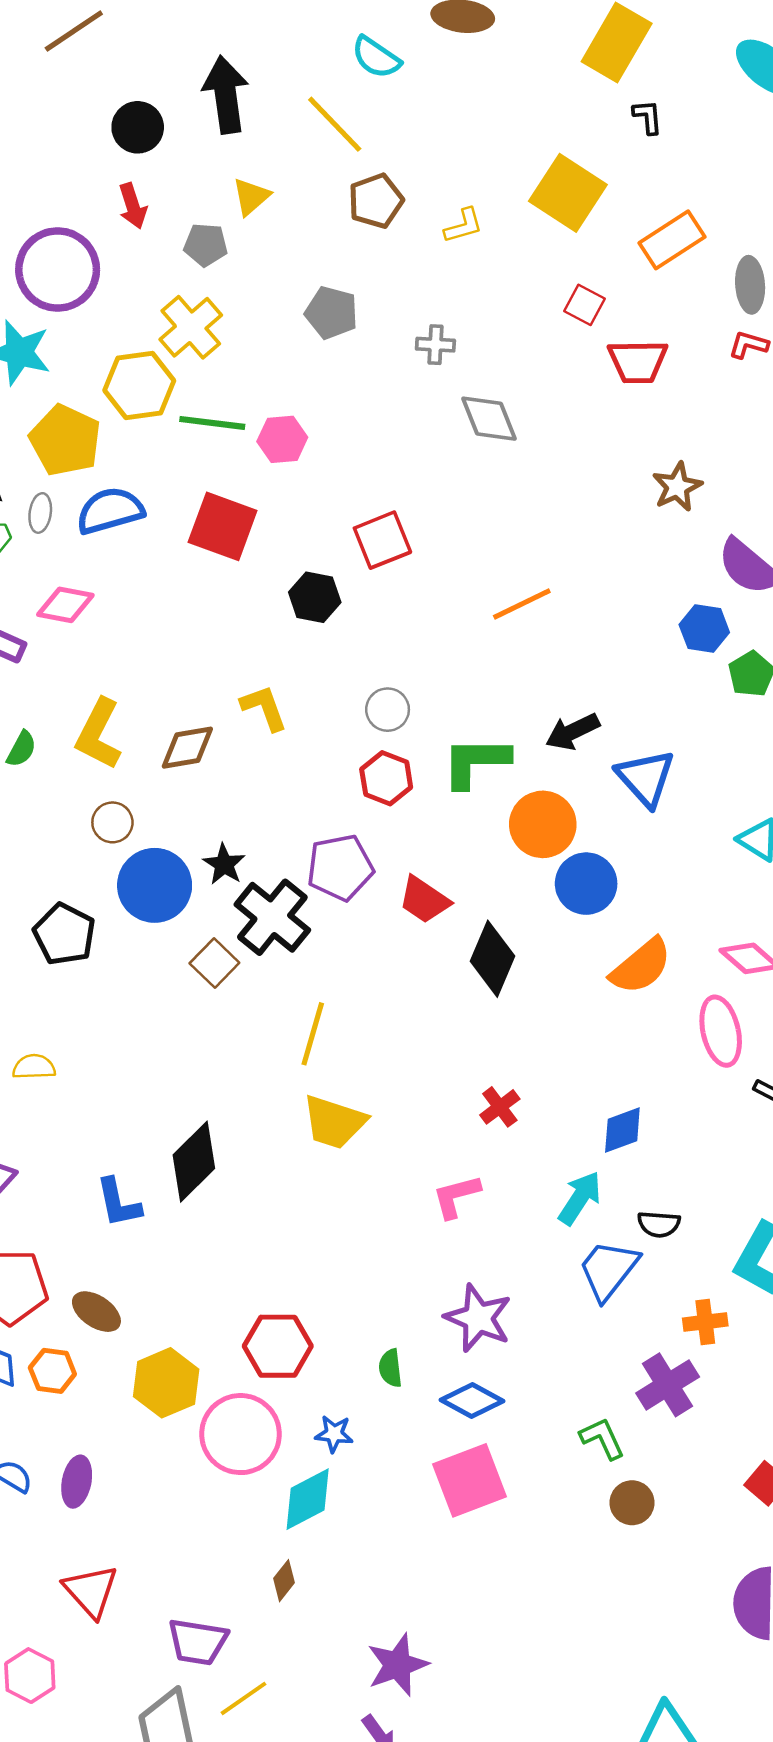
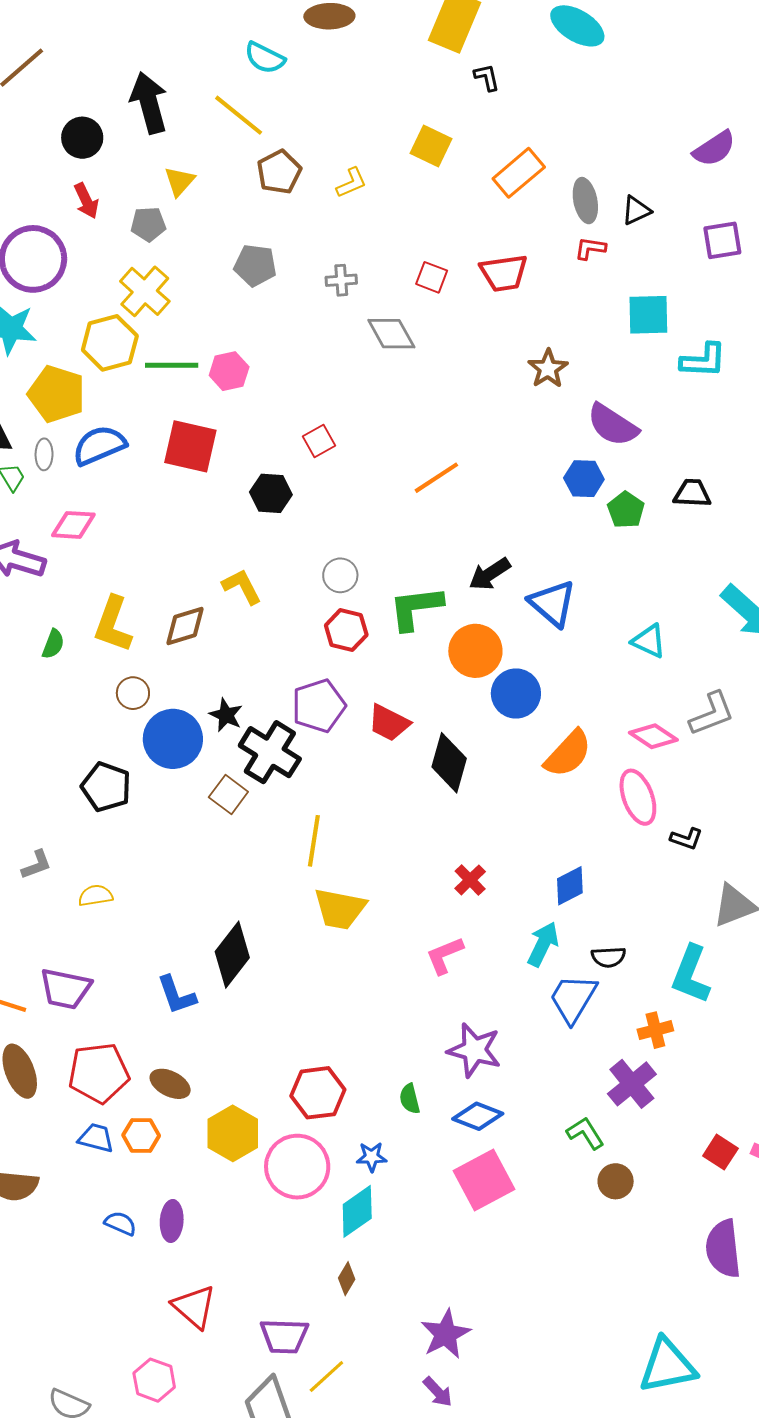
yellow square: (568, 193) -> (431, 146), size x0.7
red square: (585, 305) -> (432, 277), moved
red square: (382, 540) -> (319, 441), size x0.7

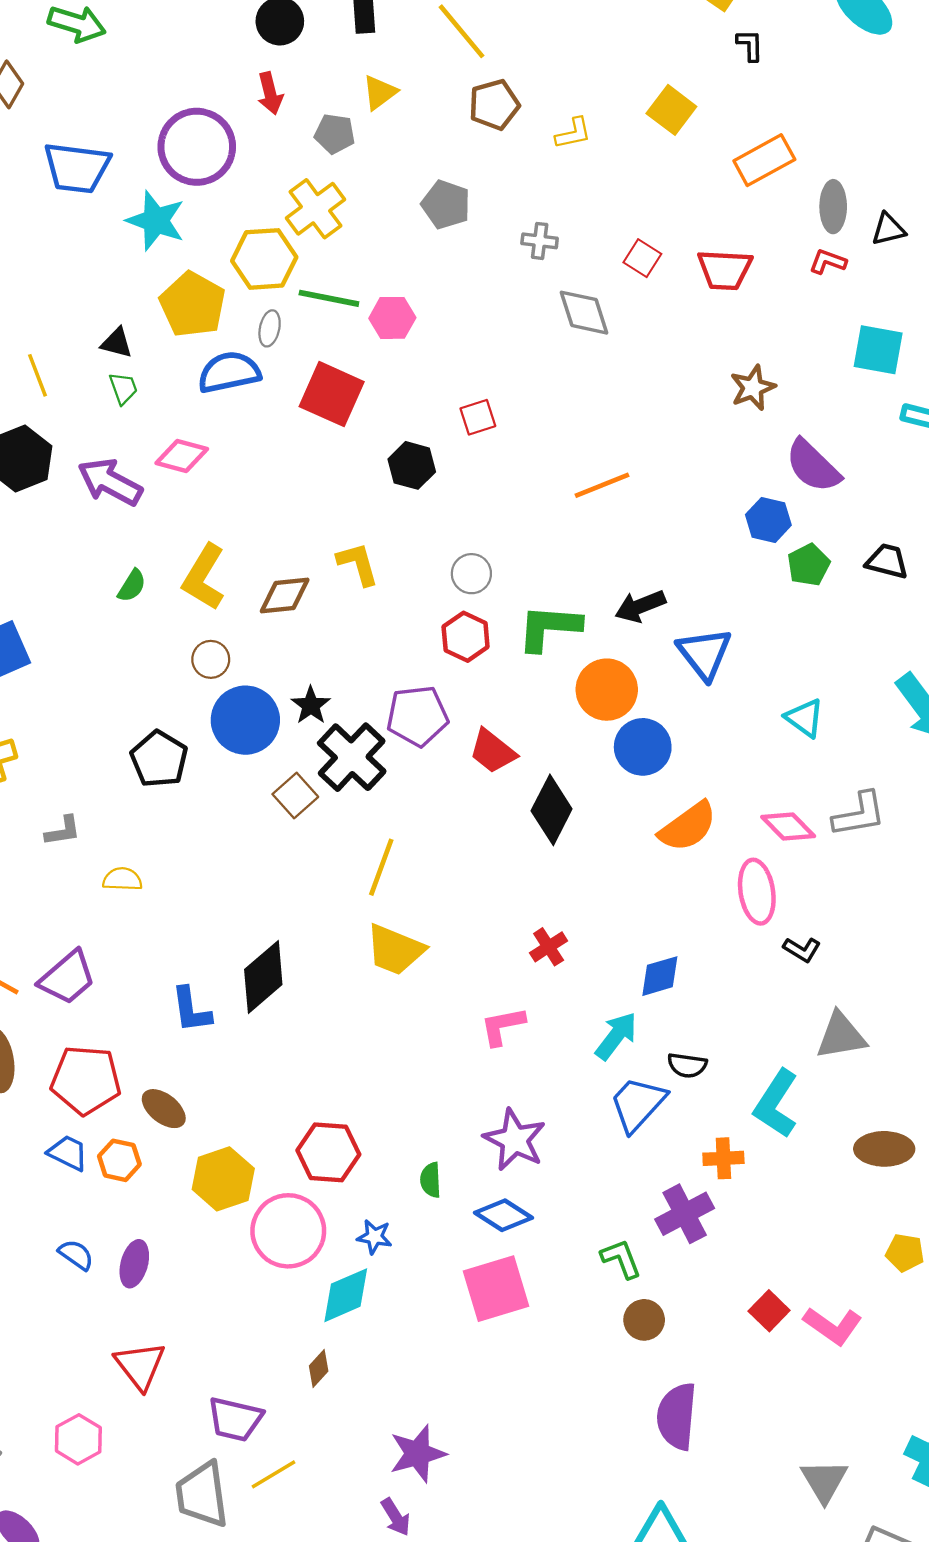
gray ellipse: (44, 454) -> (270, 328), moved
purple trapezoid: (65, 989) -> (67, 978), turned -64
purple semicircle: (723, 1249) -> (677, 1416), moved

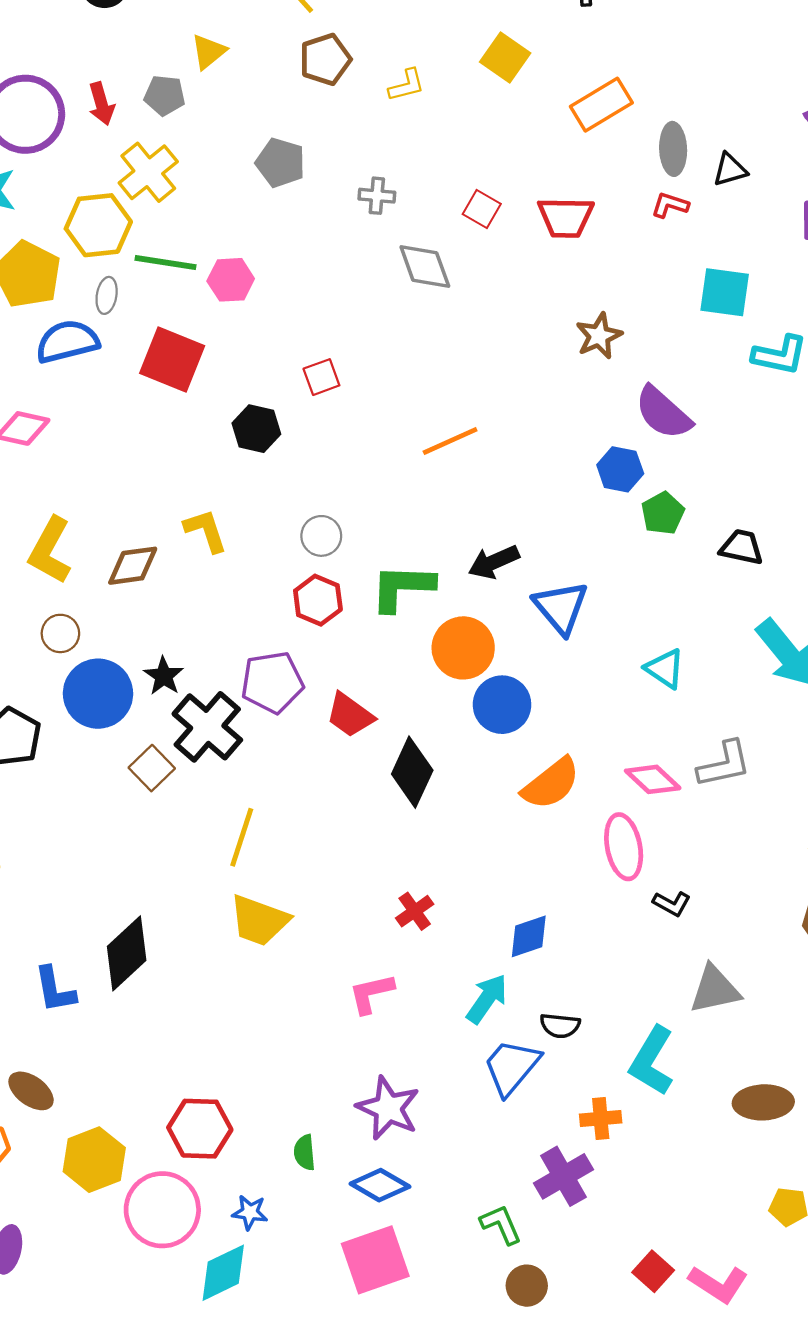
red arrow: (270, 93) -> (101, 104), moved
black trapezoid: (887, 561) -> (742, 547), moved

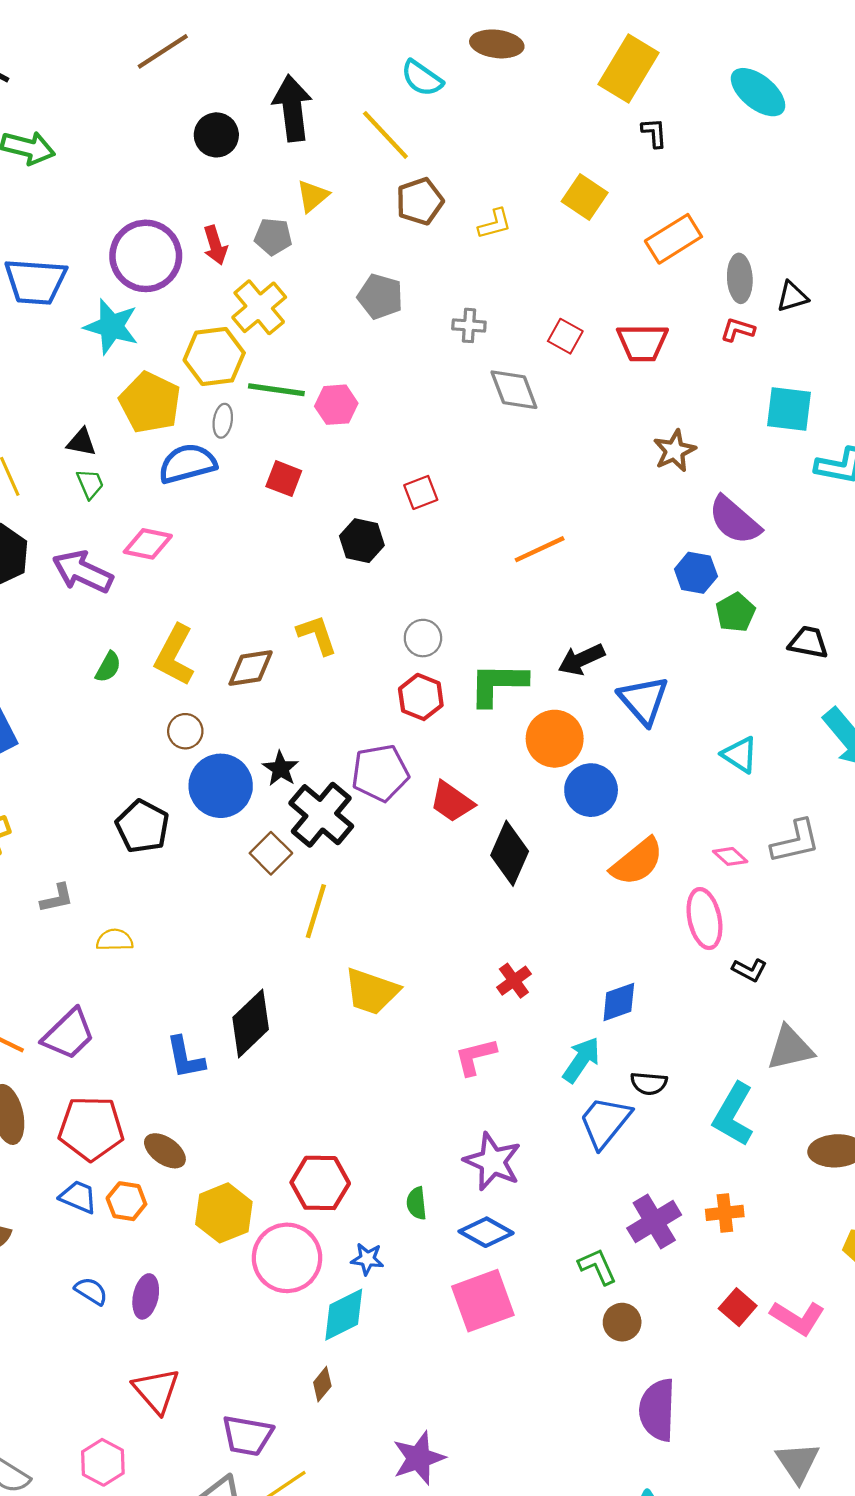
red square: (172, 360) -> (284, 479), size x0.6
pink diamond: (653, 779) -> (730, 856), size x0.7
yellow line: (242, 837) -> (316, 911), moved
orange cross: (601, 1119) -> (725, 1213), moved

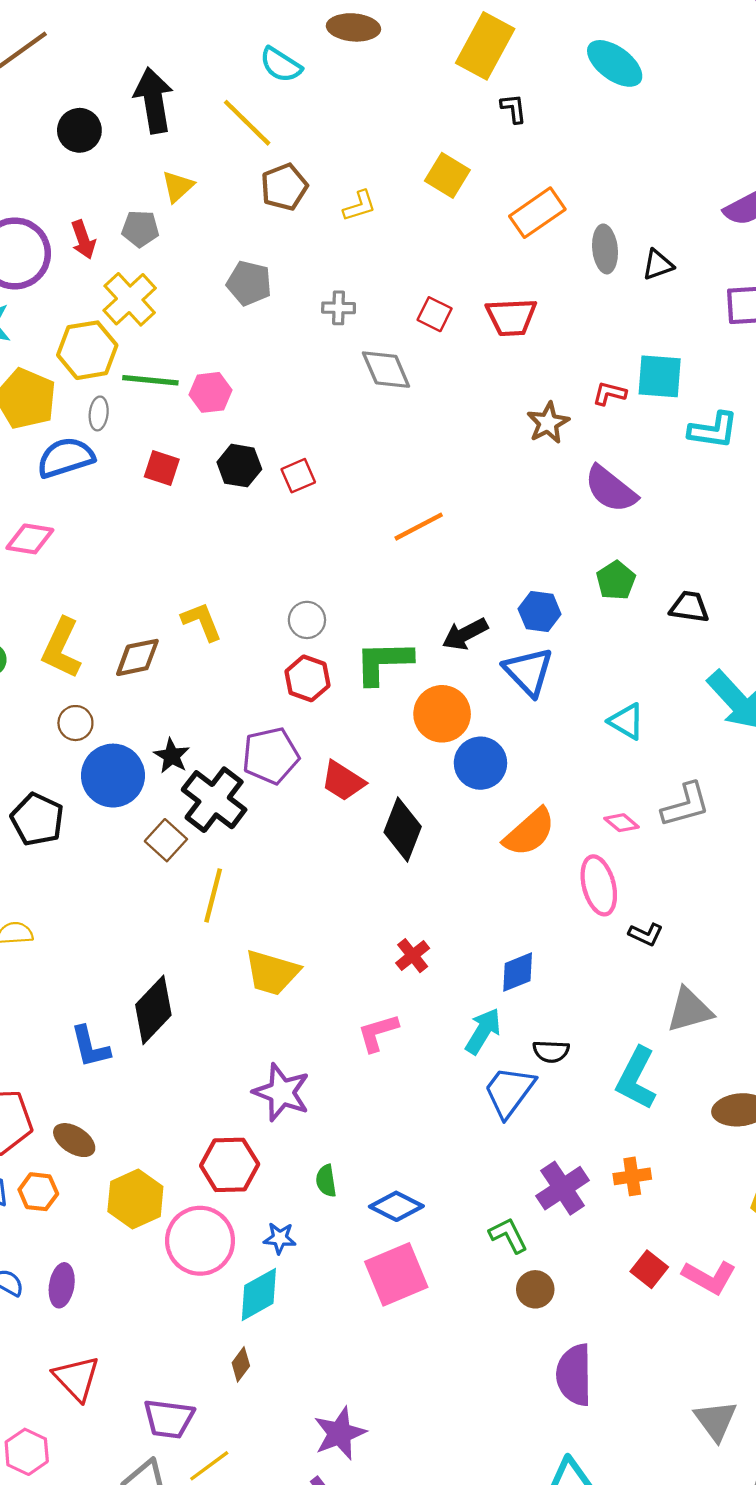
red L-shape: (738, 330) -> (609, 393), moved
black hexagon: (362, 541) -> (239, 466), moved
blue hexagon: (696, 573) -> (540, 612), moved
purple star: (493, 1162) -> (282, 1092), moved

